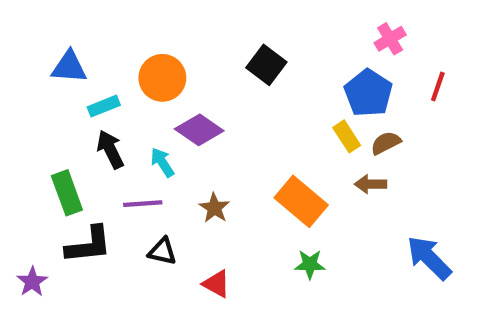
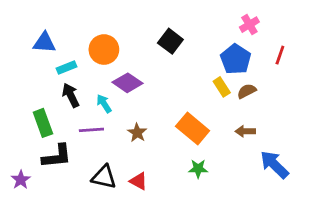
brown arrow: (371, 184) -> (245, 131), moved
black triangle: (162, 251) -> (104, 177), moved, size x1.4

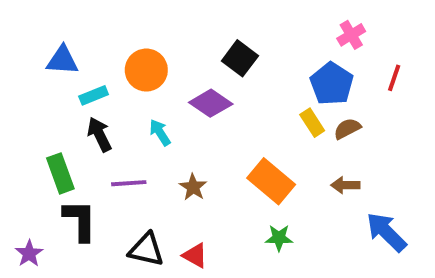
purple diamond: (127, 83) -> (211, 103), moved
cyan arrow: (104, 104) -> (160, 132), moved
black L-shape: (57, 156) -> (80, 220), turned -84

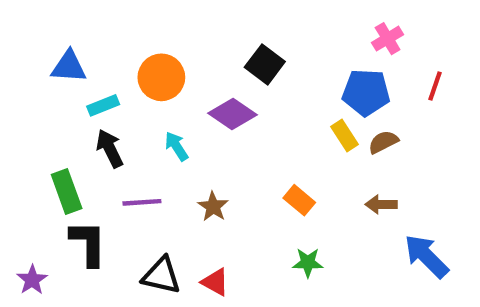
blue pentagon: (332, 84) -> (366, 92), turned -30
orange rectangle: (271, 181) -> (299, 200), size x0.6

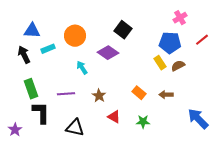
red line: (435, 86) -> (202, 40), turned 32
black arrow: (110, 148) -> (24, 55), moved
brown arrow: (381, 204) -> (166, 95), moved
red triangle: (215, 282) -> (114, 117), moved

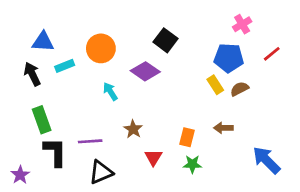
orange rectangle: (139, 93) -> (187, 137), moved, turned 64
purple line: (66, 94) -> (90, 141), moved
red triangle: (114, 117) -> (153, 157), turned 32
black triangle: (75, 128) -> (101, 172), turned -36

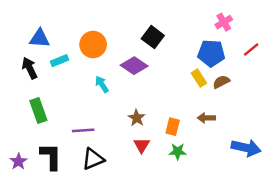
brown star: (133, 129) -> (137, 118), moved
black L-shape: (55, 152) -> (51, 156), moved
blue arrow: (266, 160) -> (246, 148), turned 148

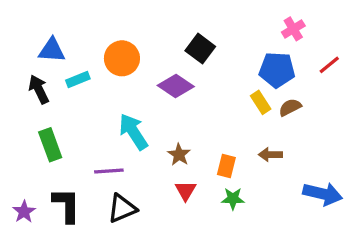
cyan arrow: (102, 84) -> (133, 132), moved, size x1.6

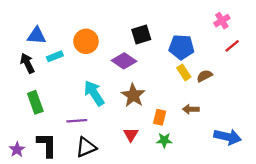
pink cross: (293, 29) -> (222, 21), moved
black square: (200, 49) -> (141, 34), turned 36
blue pentagon: (277, 70) -> (182, 47), moved
brown star: (179, 155) -> (133, 95), moved, size x1.5

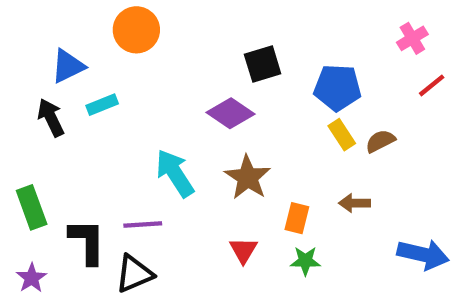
blue triangle: (37, 36) -> (68, 66), turned -30
orange circle: (86, 41) -> (136, 30), moved
green rectangle: (35, 102) -> (32, 207), moved
black L-shape: (47, 145) -> (87, 242), moved
black triangle: (86, 147) -> (134, 274), moved

